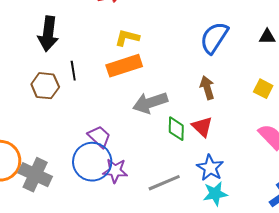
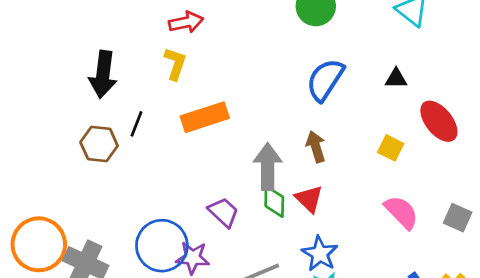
yellow L-shape: (127, 38) -> (175, 64), moved, turned 95
black line: (73, 71) -> (136, 124), turned 30
gray arrow: (150, 103) -> (268, 167), moved, turned 108
purple trapezoid: (99, 137) -> (223, 212), moved

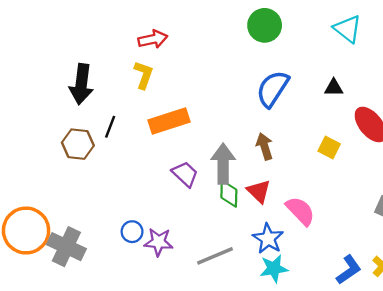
purple trapezoid: (223, 212) -> (185, 174), moved
pink semicircle: (401, 212) -> (300, 211), moved
blue circle: (162, 246) -> (132, 232), size x0.5

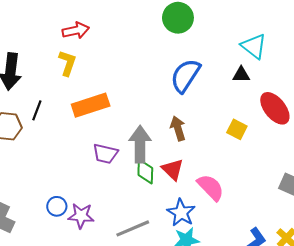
cyan triangle: (348, 29) -> (254, 46), moved
purple trapezoid: (185, 174) -> (105, 154), turned 150

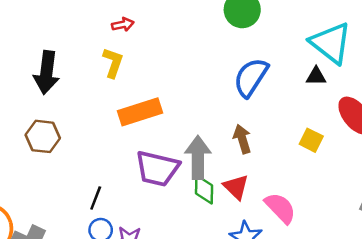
red arrow: (76, 30) -> (123, 24), size x0.7
cyan triangle: (254, 46) -> (331, 43), size x1.4
black line: (37, 110) -> (96, 198), moved
purple trapezoid: (105, 154) -> (157, 168), size x1.5

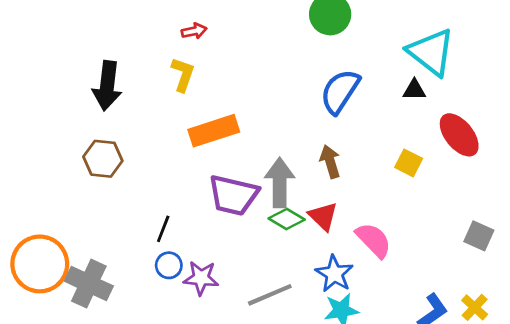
green diamond: (204, 189) -> (287, 219), turned -60

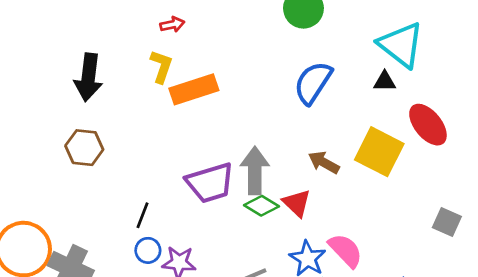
orange rectangle: (214, 131) -> (194, 89), moved
brown arrow: (330, 162) -> (324, 162), moved, turned -44
yellow square: (409, 163) -> (379, 152), size x1.8
purple trapezoid: (233, 195) -> (210, 183), turned -30
pink semicircle: (374, 240) -> (345, 250), moved

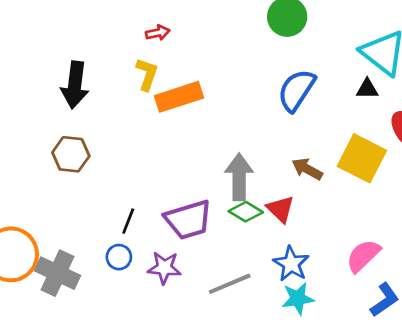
purple trapezoid: (210, 183) -> (188, 220), moved
blue circle: (148, 250) -> (119, 257), moved
pink semicircle: (345, 250) -> (363, 256), moved, turned -90

